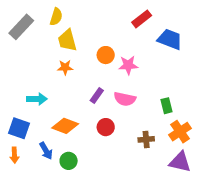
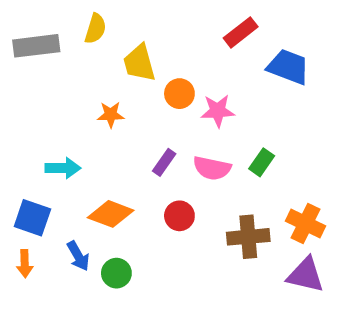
gray rectangle: (21, 27) -> (36, 46), turned 40
yellow trapezoid: (67, 40) -> (139, 63), moved
green rectangle: (166, 106) -> (262, 162), moved, turned 49
orange cross: (180, 132) -> (306, 223), turned -30
brown cross: (146, 139) -> (248, 237), size x1.5

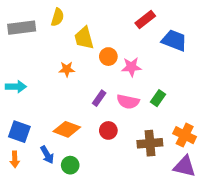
cyan arrow: (63, 168) -> (16, 87), moved

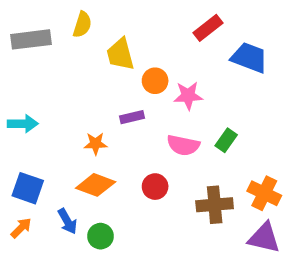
orange star: (67, 69) -> (96, 144), moved
purple rectangle: (99, 98) -> (132, 117), moved, turned 42
orange arrow: (15, 159) -> (21, 228), turned -133

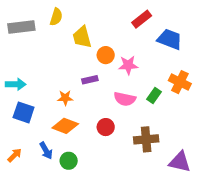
blue square: (28, 188) -> (24, 112), moved
orange cross: (264, 193) -> (180, 82), moved

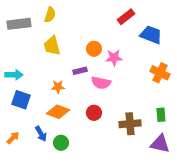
yellow trapezoid: (82, 37) -> (52, 46), moved
green rectangle: (154, 96) -> (161, 115), moved, turned -40
pink semicircle: (125, 99) -> (101, 83), moved

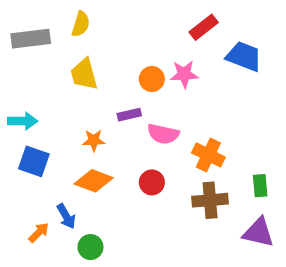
pink star: (114, 58) -> (184, 74), moved
orange cross: (160, 73) -> (208, 155), moved
orange arrow: (13, 138) -> (39, 232), moved
green circle: (61, 143) -> (90, 247), moved

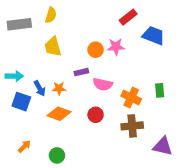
green rectangle: (260, 186) -> (160, 90), moved
blue arrow: (66, 216) -> (40, 88), moved

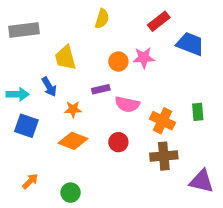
yellow semicircle: (51, 15) -> (102, 19), moved
blue arrow: (40, 88) -> (49, 87), moved

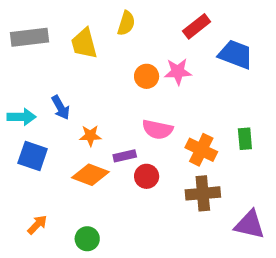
yellow trapezoid: (65, 58) -> (84, 44), moved
purple rectangle: (101, 89) -> (125, 156), moved

